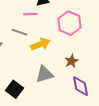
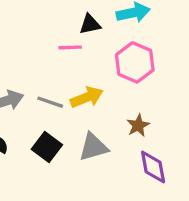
gray line: (19, 32) -> (50, 102), moved
black square: (14, 89) -> (47, 147), moved

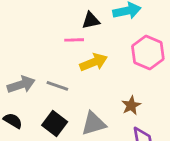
pink hexagon: (135, 62) -> (148, 53), moved
yellow arrow: (87, 97) -> (94, 62), moved

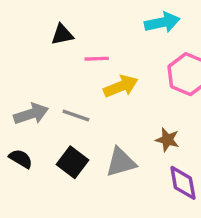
black triangle: (91, 20) -> (62, 35), moved
brown star: (131, 105) -> (167, 140), turned -30

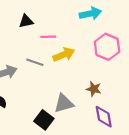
gray line: (76, 116) -> (35, 62), moved
black square: (72, 162) -> (44, 120), moved

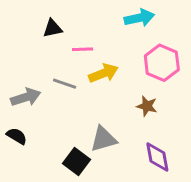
brown star: (94, 89) -> (147, 106), moved

